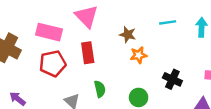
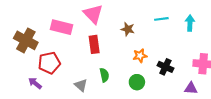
orange star: (139, 55) -> (140, 56), moved
red pentagon: (53, 64) -> (49, 63), moved

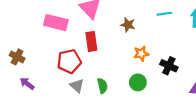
brown cross: (26, 40) -> (17, 57), moved, size x0.6
red pentagon: (49, 63) -> (69, 61), moved
green semicircle: (104, 75) -> (102, 86), moved

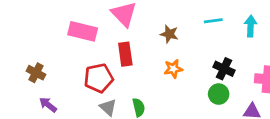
orange star: (141, 54) -> (173, 69), moved
black cross: (169, 66) -> (224, 69), moved
green circle: (138, 82) -> (219, 94), moved

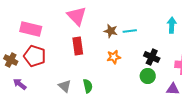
cyan line: (213, 21) -> (130, 31), moved
pink rectangle: (83, 31) -> (31, 29), moved
red pentagon: (99, 78) -> (35, 56), moved, turned 30

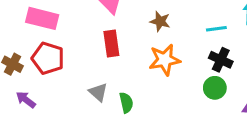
cyan line: (130, 31) -> (216, 29), moved
orange star: (114, 57) -> (165, 60), size x1.5
gray triangle: (65, 86) -> (98, 92), moved

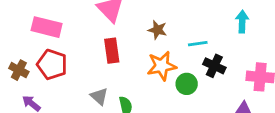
cyan line: (216, 29) -> (198, 44), moved
green circle: (215, 88) -> (187, 84), moved

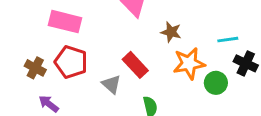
brown star: (157, 30) -> (171, 32), moved
red rectangle: (112, 51) -> (135, 65), moved, turned -35
gray triangle: (99, 96) -> (111, 84), moved

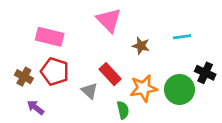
cyan line: (228, 40) -> (182, 37), moved
orange star: (189, 63) -> (143, 88), moved
green circle: (216, 83) -> (179, 89), size x1.5

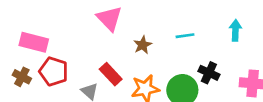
pink rectangle: (50, 37) -> (34, 42), moved
brown star: (141, 46) -> (143, 45), turned 30

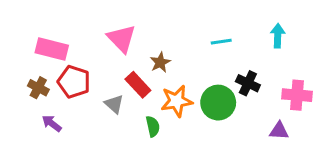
pink triangle: (109, 18) -> (122, 39), moved
brown star: (143, 45) -> (160, 62), moved

